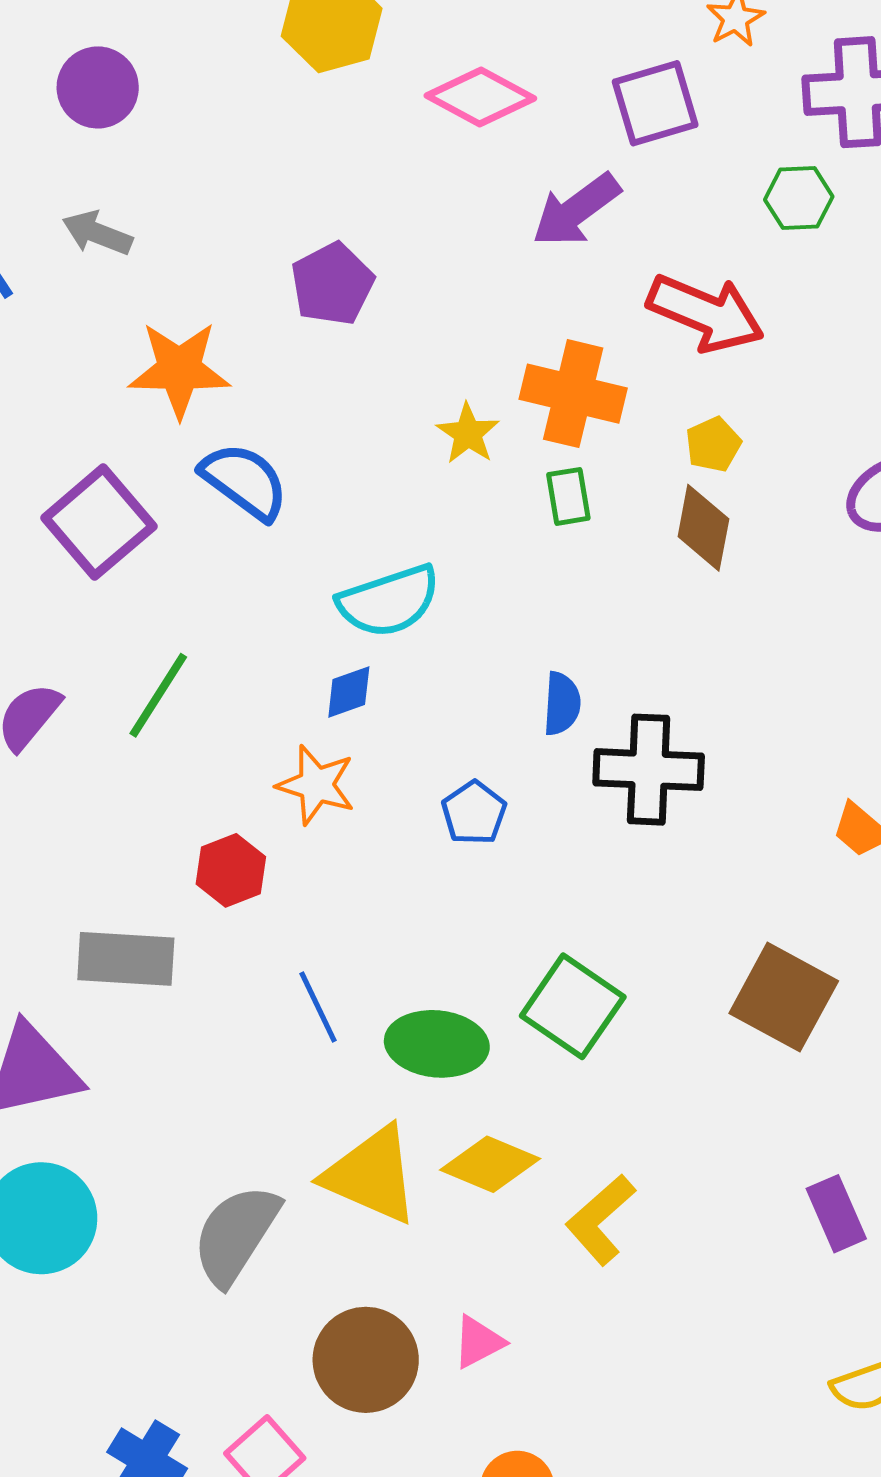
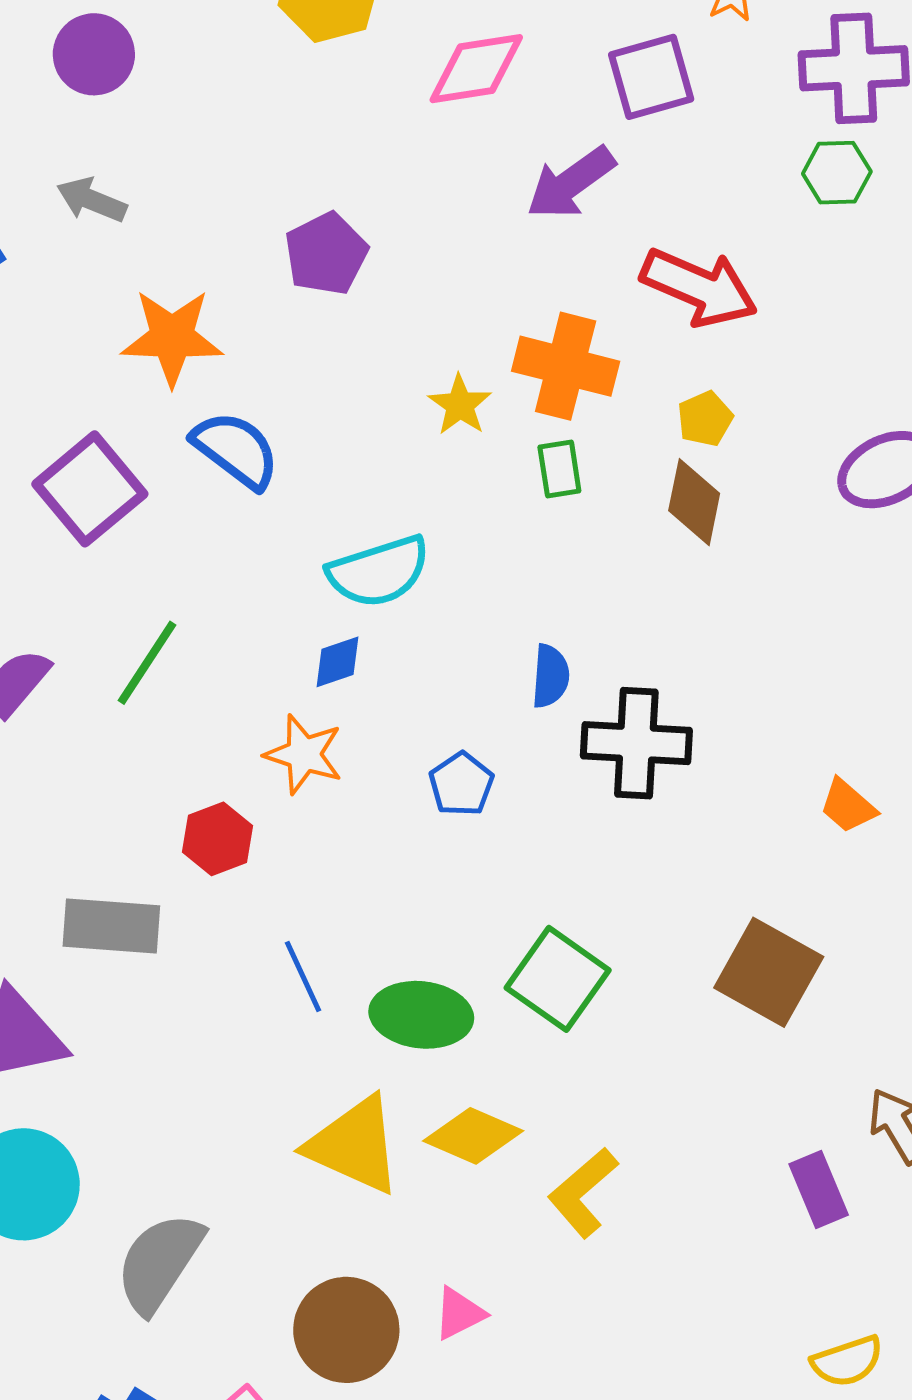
pink diamond: (480, 97) -> (476, 69), turned -38
green hexagon: (799, 198) -> (837, 173), moved
gray semicircle: (236, 1235) -> (159, 1263), moved

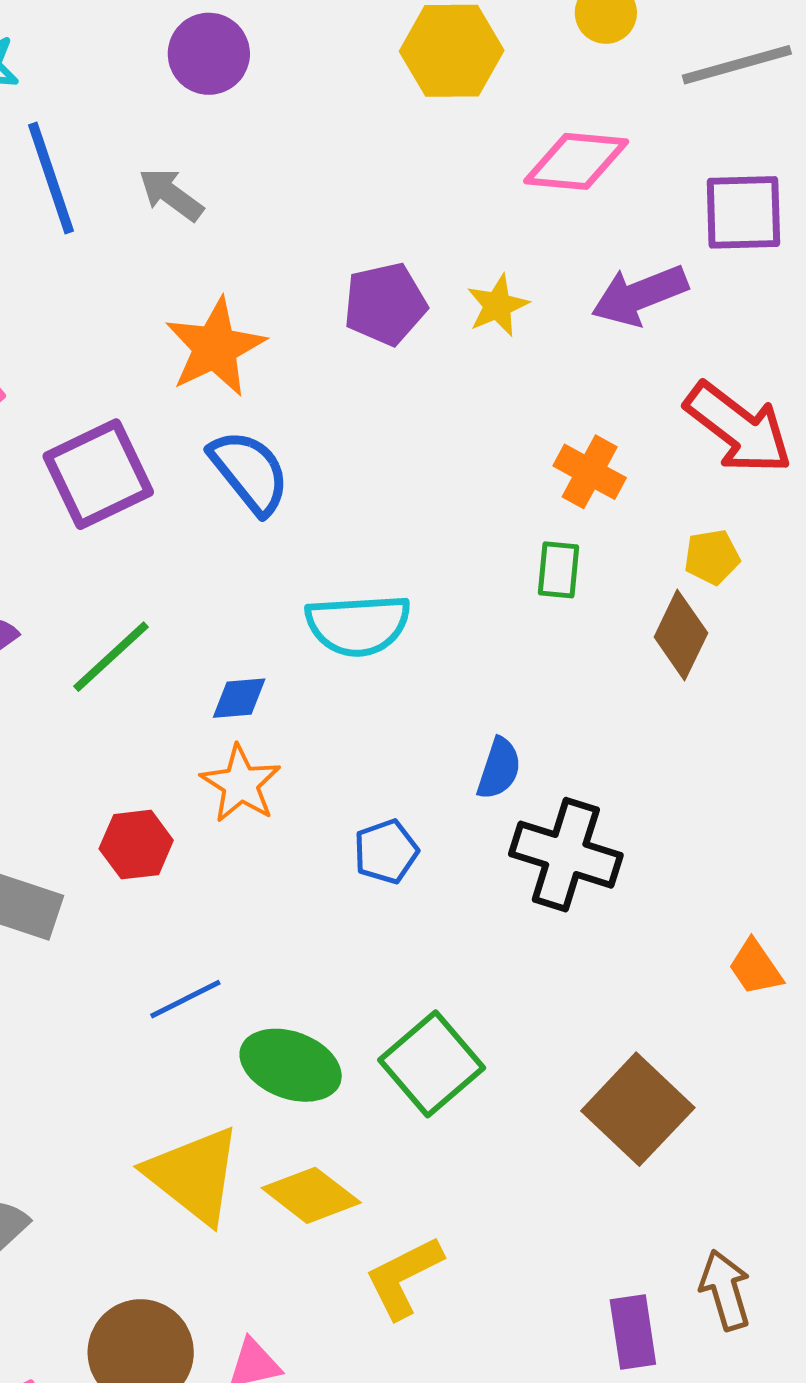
orange star: (172, 337) -> (215, 347), turned 30
orange cross: (566, 366) -> (590, 472), size x0.7
yellow star: (460, 405) -> (498, 306), moved
blue diamond: (338, 662) -> (239, 698), moved
blue line: (303, 976) -> (185, 999), turned 74

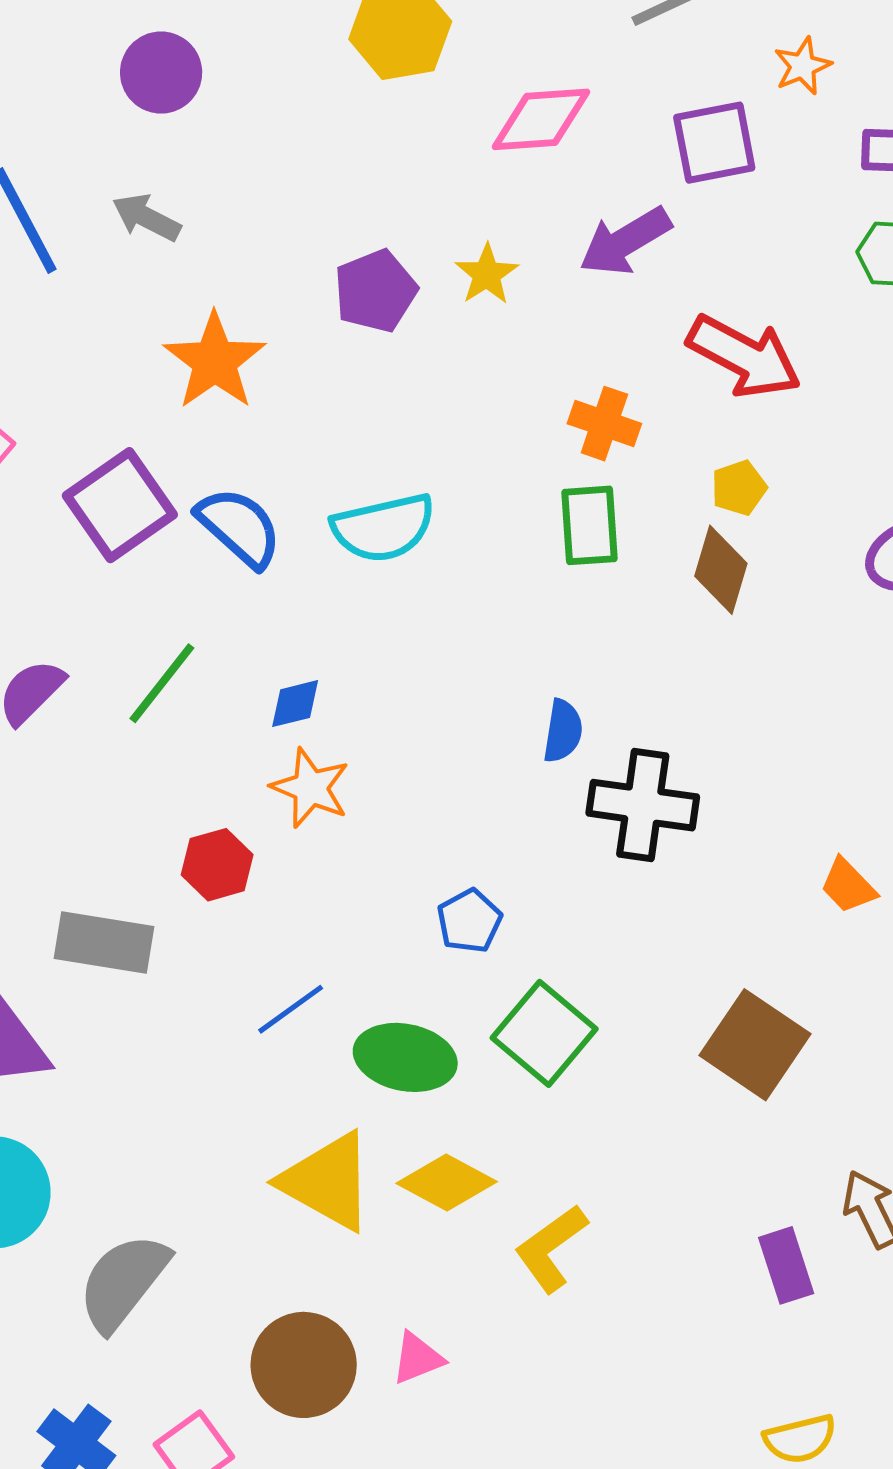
blue semicircle: (249, 472) -> (239, 527), moved
green rectangle: (558, 570) -> (590, 525), size x1.4
cyan semicircle: (358, 625) -> (383, 528), moved
blue pentagon: (386, 851) -> (469, 921), moved

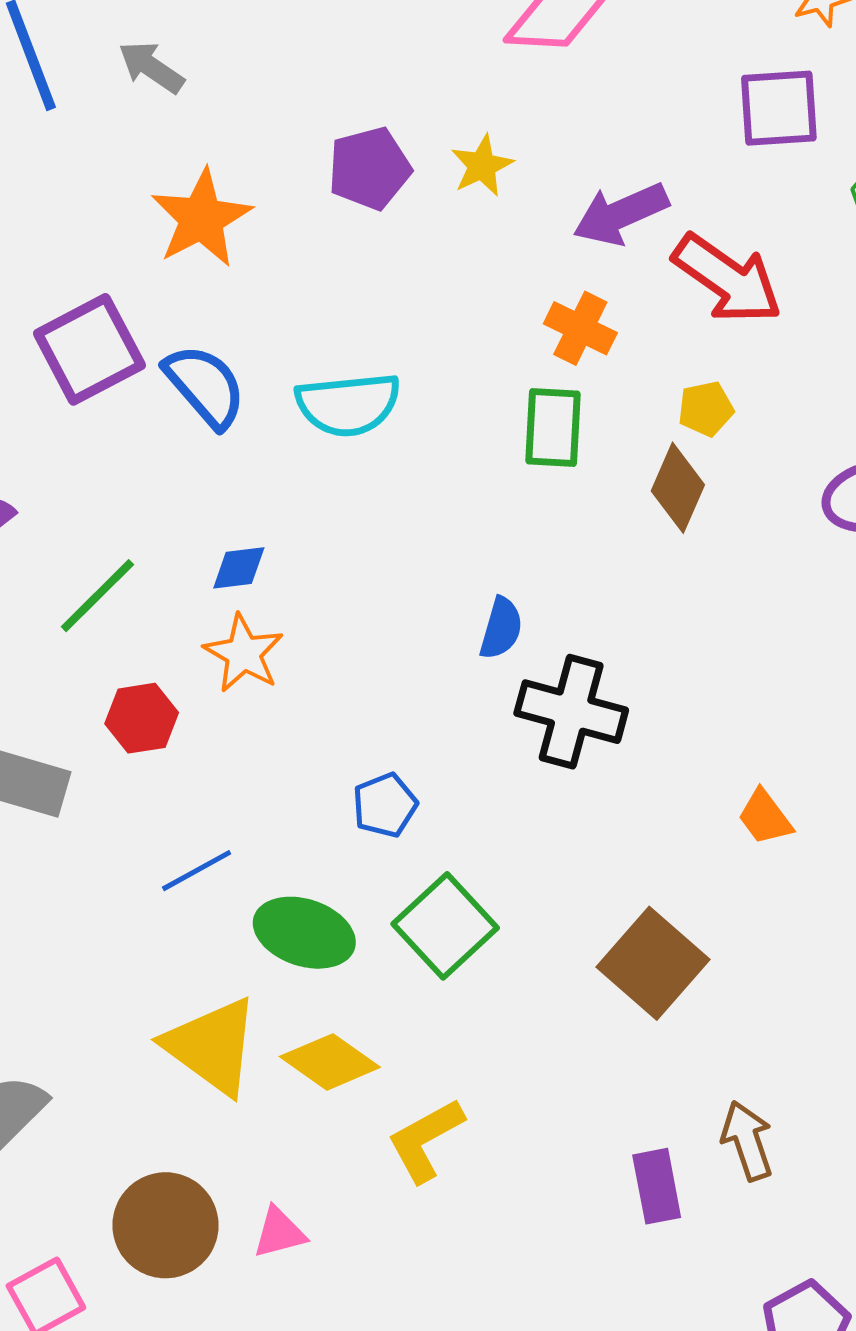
purple square: (714, 143) -> (779, 108), moved
purple arrow: (625, 241) -> (621, 214), moved
green line: (162, 683) -> (97, 596), moved

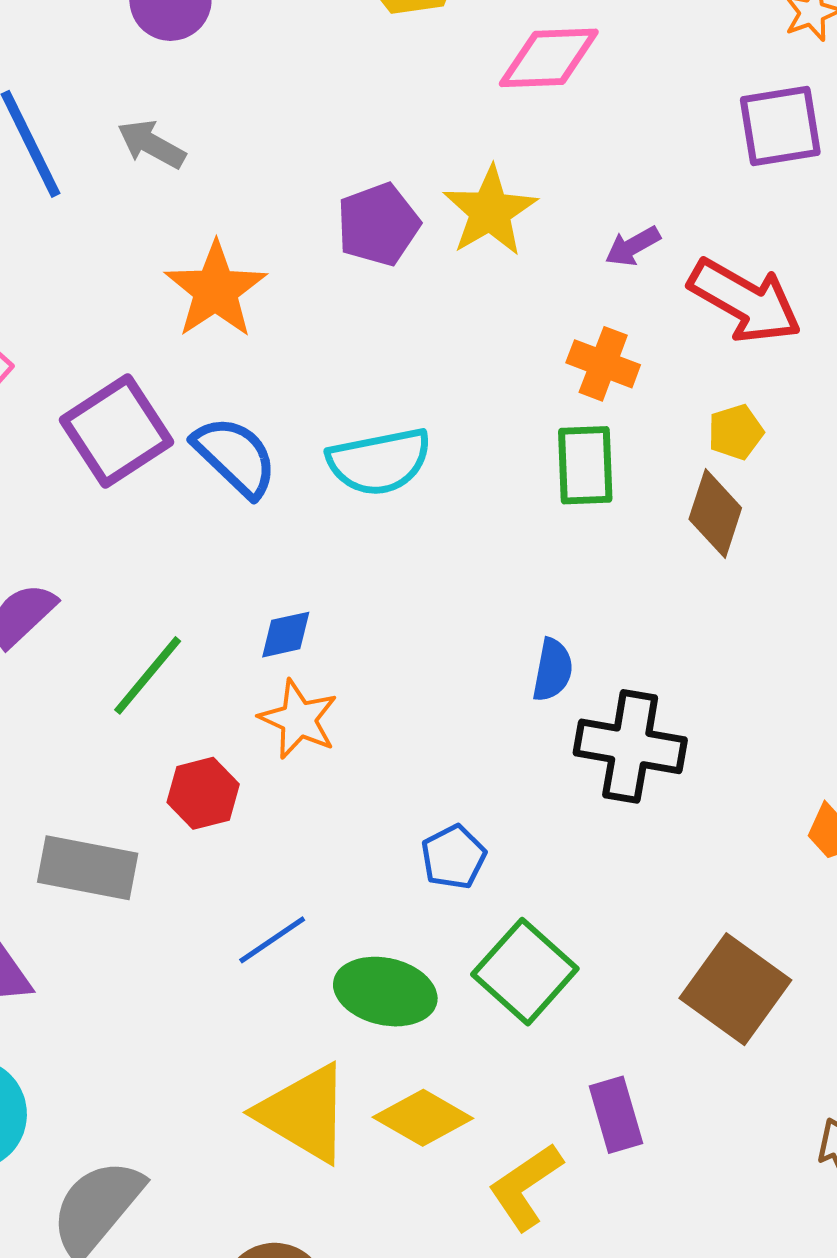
yellow star: (482, 166) -> (490, 211), size x1.5
purple arrow: (621, 214) -> (633, 246), size x0.6
purple rectangle: (657, 1186) -> (616, 1115), moved

